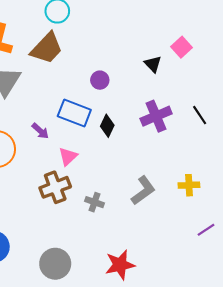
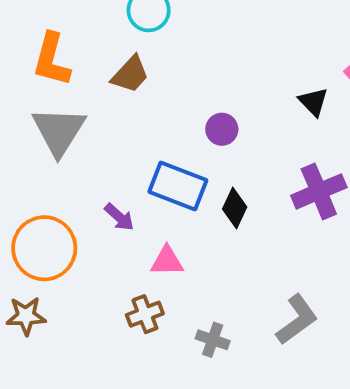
brown trapezoid: (47, 48) -> (130, 74), size x0.7
pink triangle: (68, 156) -> (167, 261), turned 42
brown cross: (55, 187) -> (145, 314), size x0.7

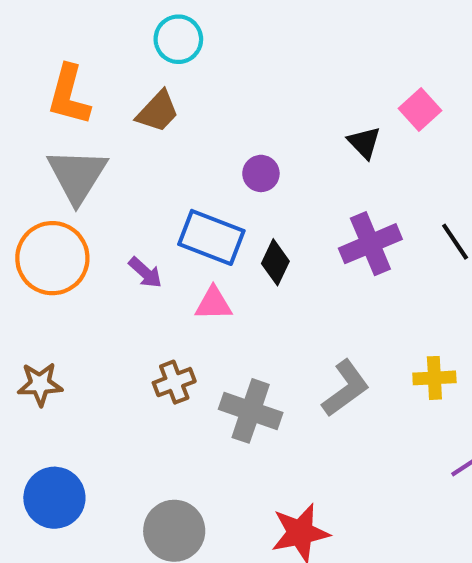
orange circle: (44, 248) -> (52, 258), moved
pink triangle: (167, 261) -> (213, 304), moved
gray cross: (213, 340) -> (251, 411), size x1.6

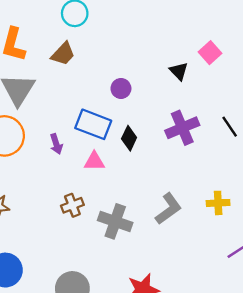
purple arrow: (145, 273) -> (56, 144), turned 30

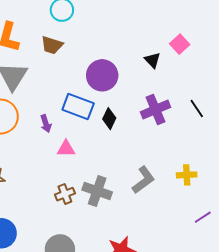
brown trapezoid: (63, 54) -> (52, 45), turned 65
purple circle: (121, 88) -> (102, 75), size x1.8
pink triangle: (94, 161) -> (66, 149), moved
brown cross: (72, 205) -> (65, 194), moved

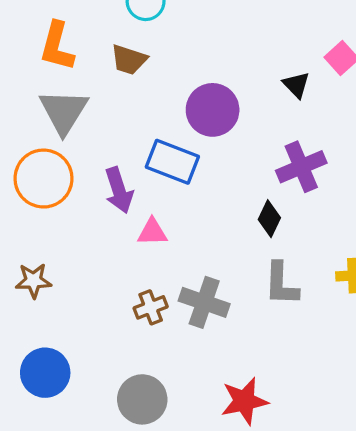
black diamond: (109, 119) -> (269, 219), moved
purple arrow: (46, 124) -> (119, 190), size x1.5
gray L-shape: (143, 180) -> (281, 284), turned 128

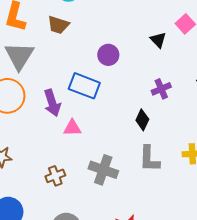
purple circle: (213, 110) -> (108, 55), size x0.7
purple cross: (301, 167) -> (161, 89), size x0.7
brown cross: (151, 307) -> (55, 176), moved

